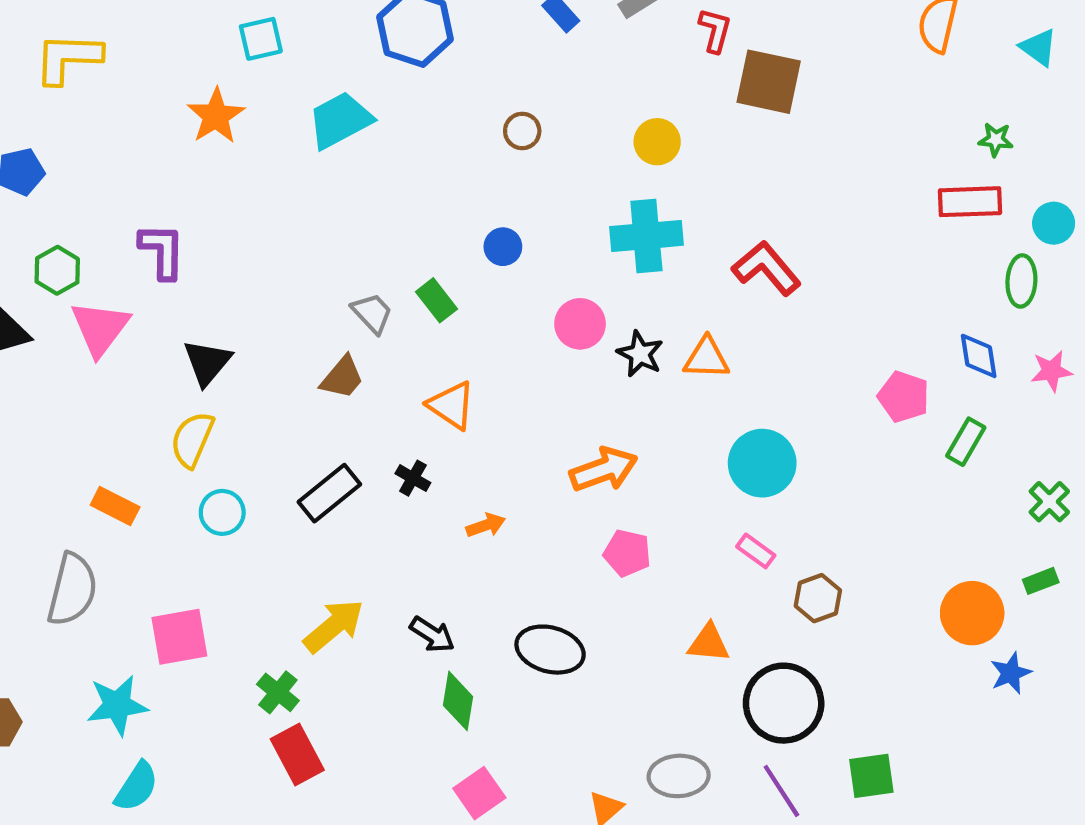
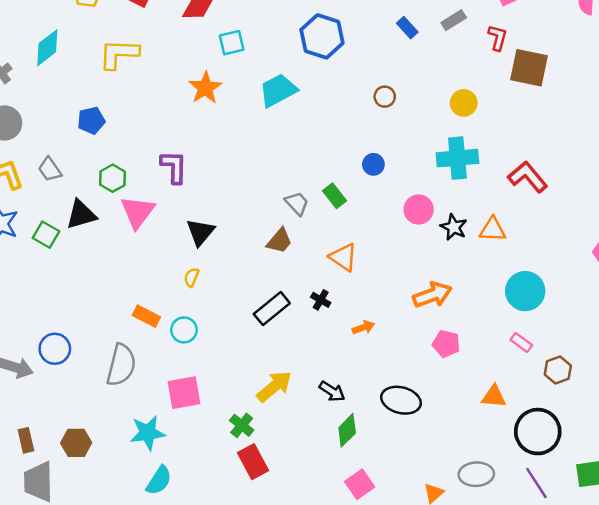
yellow semicircle: (192, 440) -> (192, 277), size x0.6
cyan circle: (222, 512) -> (184, 330), moved
green diamond: (458, 701) -> (347, 430), turned 36

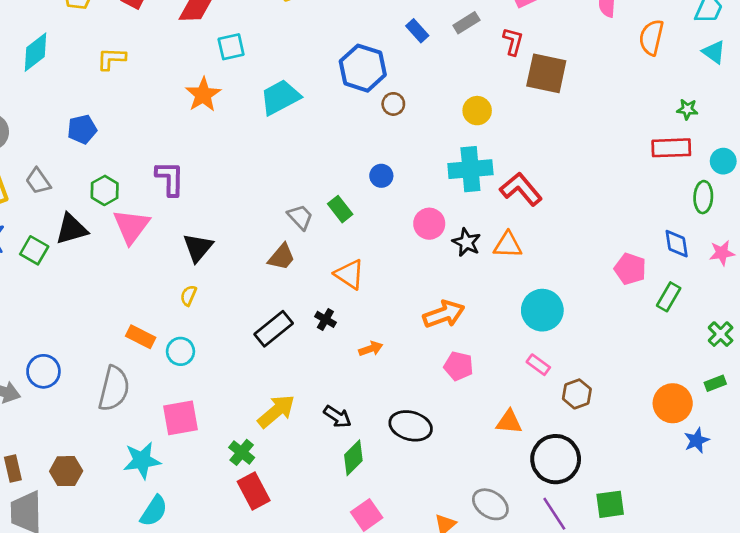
blue hexagon: (322, 36) -> (363, 68), moved
yellow L-shape: (119, 54) -> (111, 59), size x0.7
red L-shape: (528, 177) -> (521, 189), moved
gray ellipse: (476, 474) -> (490, 504), turned 36

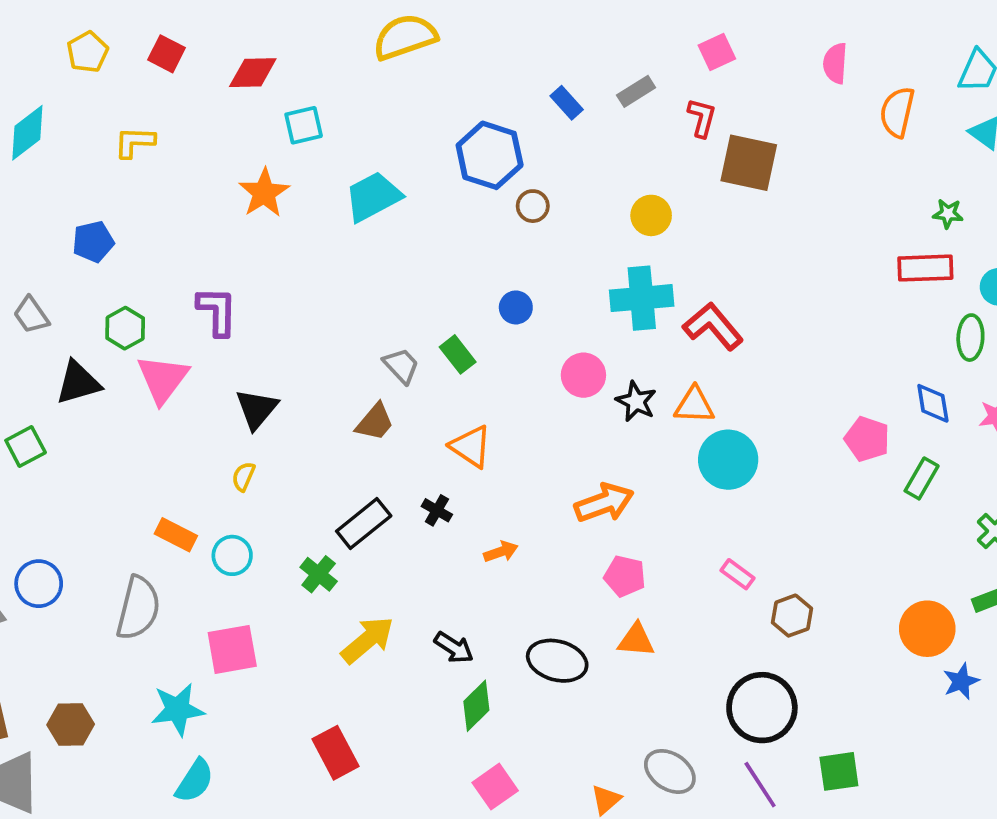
green square: (34, 250) -> (26, 446), moved, turned 32
cyan circle: (542, 310) -> (728, 460), moved
orange triangle: (509, 422) -> (636, 640), moved
green cross: (242, 452) -> (319, 574), moved

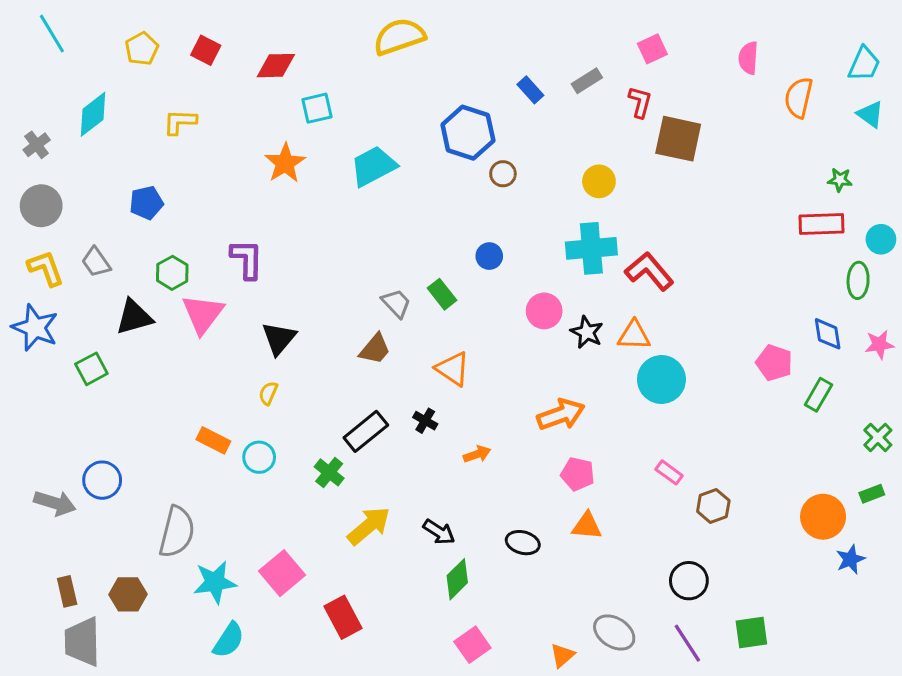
gray semicircle: (138, 608) -> (177, 532), moved
pink square: (232, 649) -> (282, 573), moved, turned -30
black ellipse: (557, 661) -> (523, 543), size x0.7
black circle: (762, 708) -> (689, 581), size x0.7

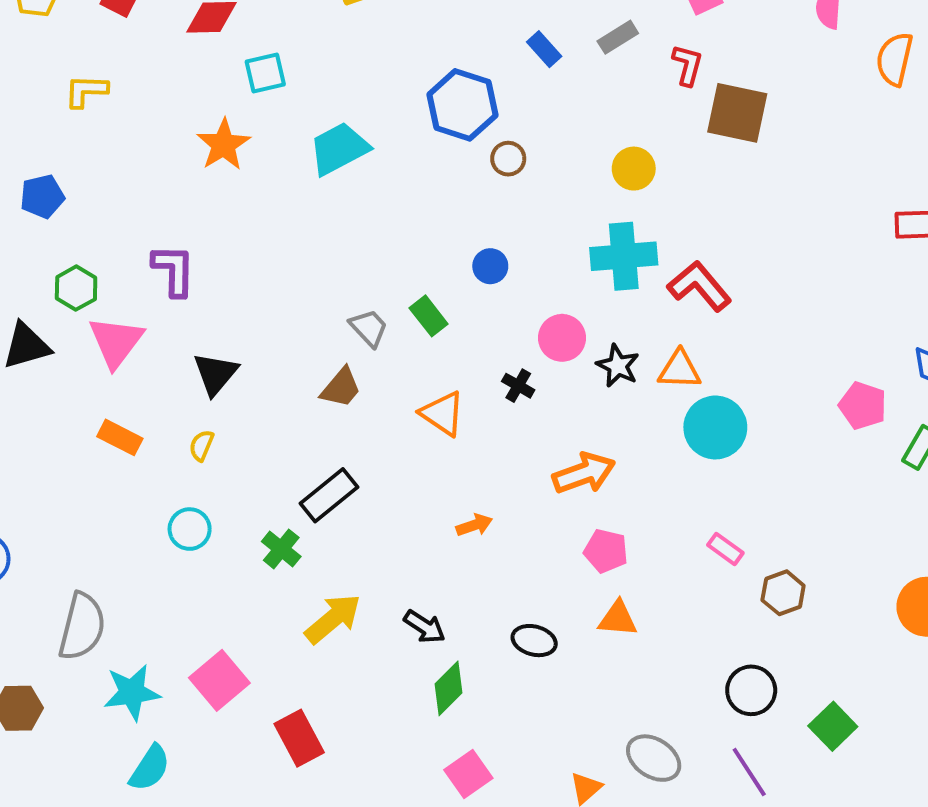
black cross: (425, 421) -> (518, 386), moved
orange rectangle: (213, 440) -> (120, 437), moved
green square: (751, 633) -> (833, 726), moved, turned -36

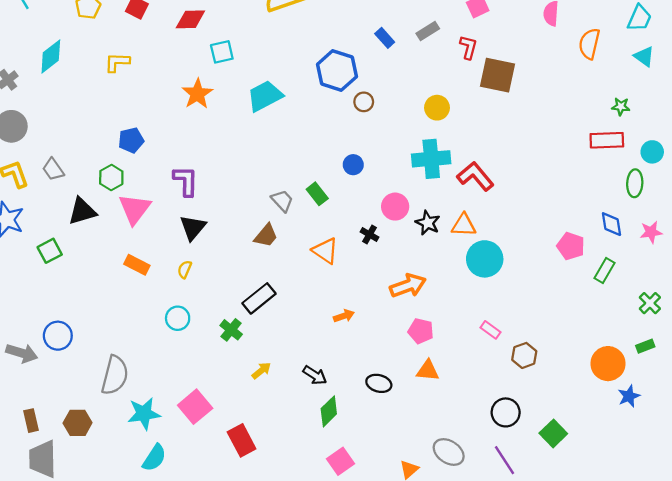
blue pentagon: (42, 196) -> (131, 140), moved
purple L-shape: (174, 270) -> (186, 181), moved
yellow arrow: (333, 619) -> (261, 371), size x0.6

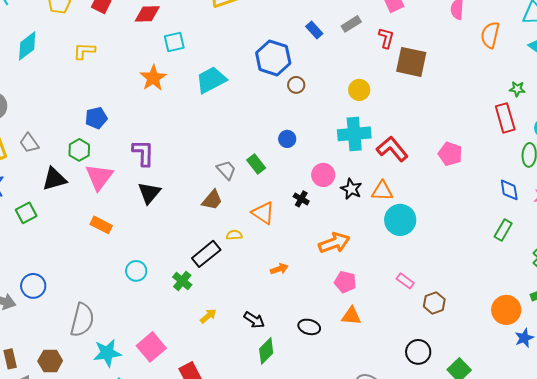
red rectangle: (607, 140) -> (505, 118), turned 76
pink pentagon: (571, 246) -> (450, 154), moved
yellow semicircle: (185, 269) -> (234, 235), moved, turned 63

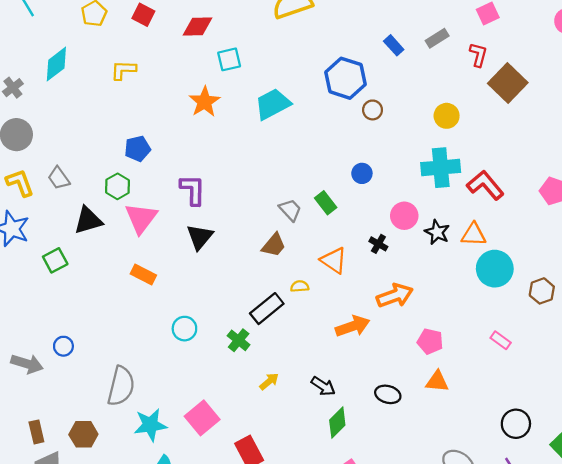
brown square: (411, 62) -> (508, 83), turned 32
orange arrow: (334, 243) -> (395, 296), moved
orange arrow: (279, 269) -> (353, 326), size x1.6
blue circle: (33, 286) -> (63, 346), size x0.7
brown hexagon: (434, 303) -> (542, 291), moved

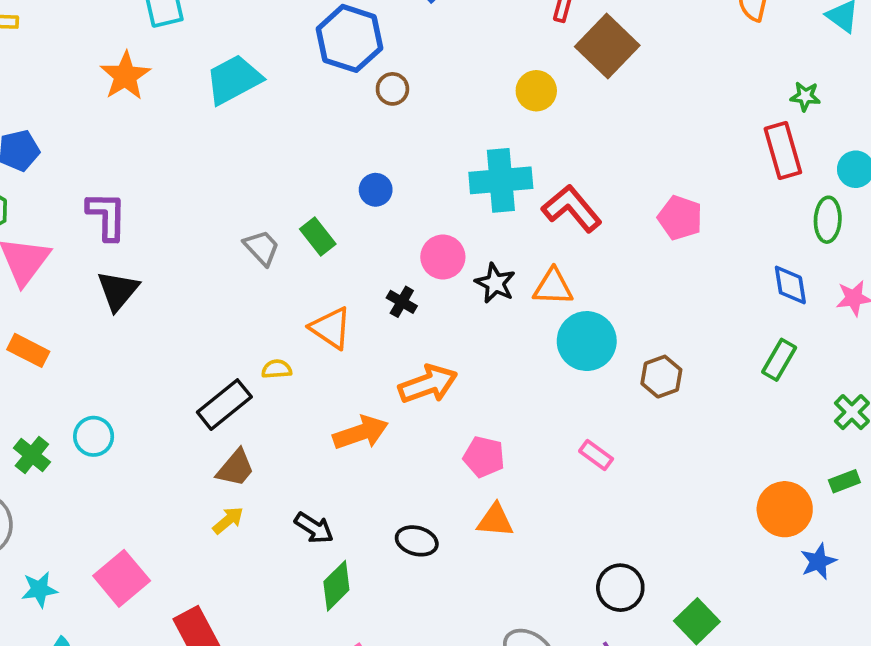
yellow circle: (447, 116) -> (536, 91), moved
brown trapezoid: (274, 245) -> (236, 468), moved
green cross: (239, 340) -> (32, 455), moved
cyan star: (150, 425) -> (39, 589), size x0.7

